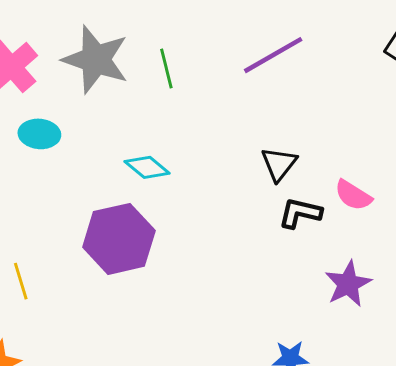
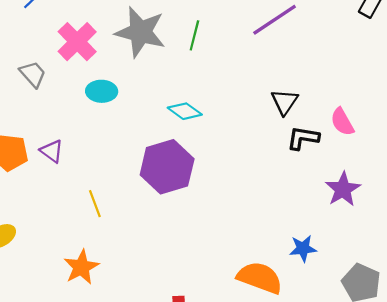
green line: (166, 69) -> (194, 35), turned 32
pink semicircle: (353, 195) -> (342, 122), turned 32

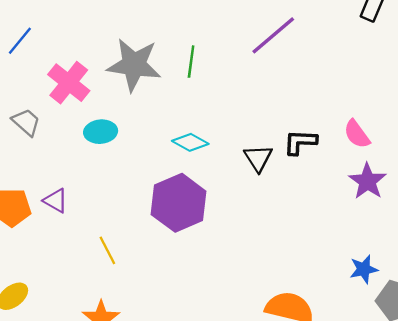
black triangle: (285, 102) -> (258, 158), moved
black L-shape: (303, 138) -> (300, 142), moved
purple star: (343, 189) -> (367, 181), moved
blue star: (303, 248) -> (364, 269), moved

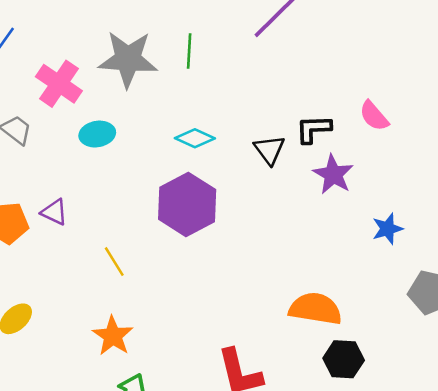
purple star: (367, 181) -> (333, 174), moved
blue star: (364, 269) -> (387, 229), moved

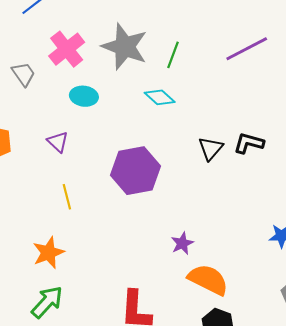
cyan diamond: (195, 138) -> (160, 97), moved
purple star: (333, 174) -> (182, 243), moved, size x0.7
purple triangle: (54, 212) -> (58, 142), moved

